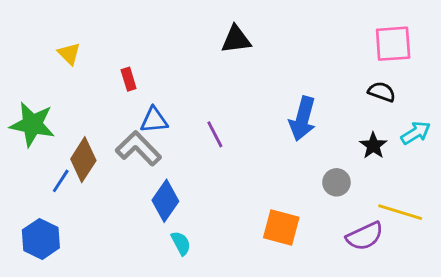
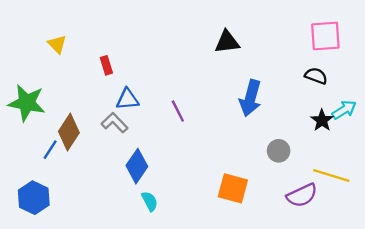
black triangle: (236, 39) -> (227, 42), moved
black star: (373, 146) -> (322, 120), moved
gray L-shape: (138, 148) -> (115, 123), size x0.7

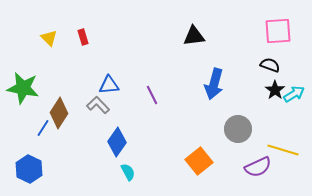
red rectangle: (106, 65) -> (83, 37), moved
black star: (322, 120) -> (275, 90), moved
gray circle: (279, 151) -> (238, 129), size x1.4
orange square: (233, 188) -> (199, 161), turned 36

